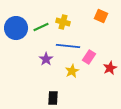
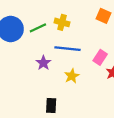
pink rectangle: (89, 57) -> (100, 57), moved

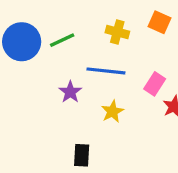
yellow cross: (62, 22) -> (117, 32), moved

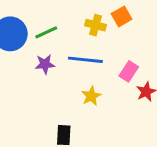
orange square: (159, 22) -> (122, 16), moved, turned 36
purple star: (70, 92) -> (45, 64), moved, turned 30

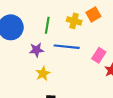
green line: (46, 32) -> (47, 25), moved, turned -56
yellow star: (91, 96) -> (43, 74), moved

